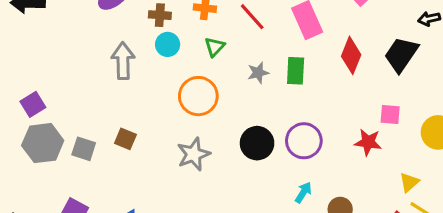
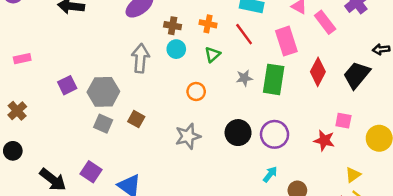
green rectangle: (296, 71) -> (274, 79), size x1.4
orange circle: (198, 96) -> (196, 92), size x0.6
gray hexagon: (43, 143) -> (103, 92), moved

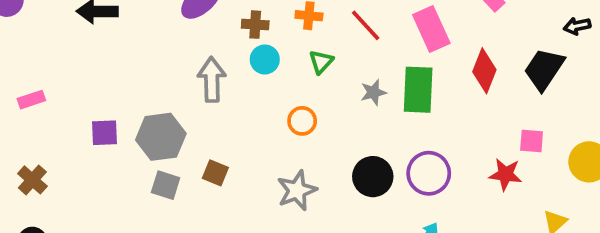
purple square: (67, 85) -> (104, 133), turned 30

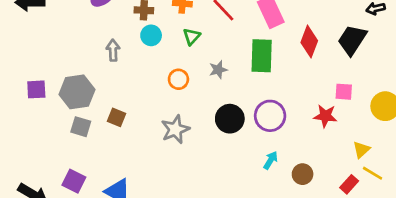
gray arrow: (212, 79) -> (113, 50), size x0.7
gray star: (373, 92) -> (218, 70), moved

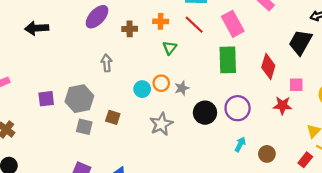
cyan circle: (151, 35) -> (142, 89), moved
red diamond: (309, 42) -> (268, 66), moved
gray star: (218, 70) -> (182, 88), moved

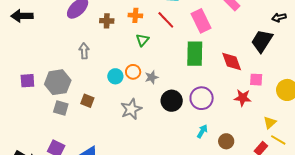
red diamond: (268, 66) -> (232, 62), turned -40

